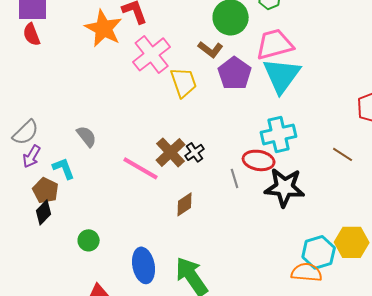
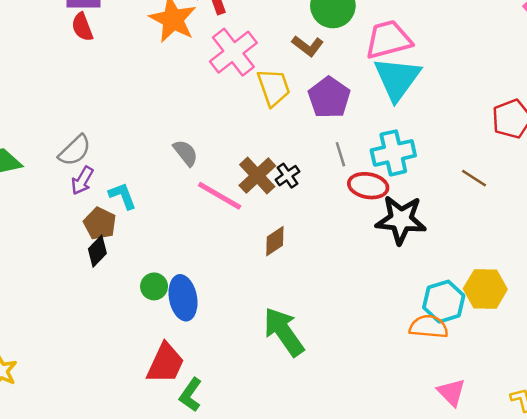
purple pentagon: (235, 73) -> (329, 97), moved
gray semicircle: (87, 136) -> (186, 153), moved
gray line: (235, 178) -> (340, 154), moved
blue ellipse: (144, 265) -> (183, 298), moved

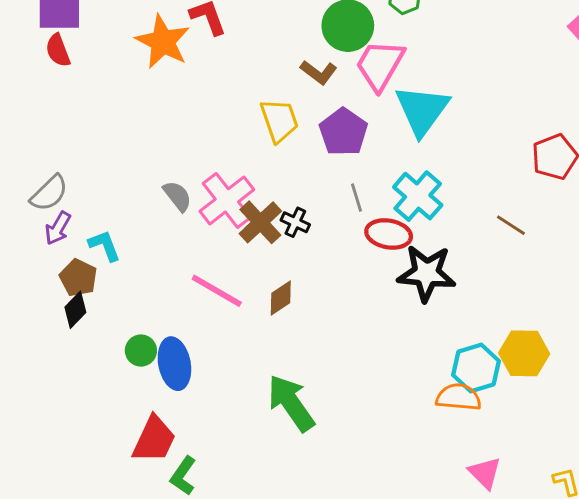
pink trapezoid: (388, 40) -> (380, 65), moved, turned -45
pink cross: (233, 52) -> (227, 200), moved
cyan cross: (393, 153) -> (418, 196), turned -36
black cross: (288, 176) -> (295, 222), turned -30
pink line: (220, 196) -> (217, 291), moved

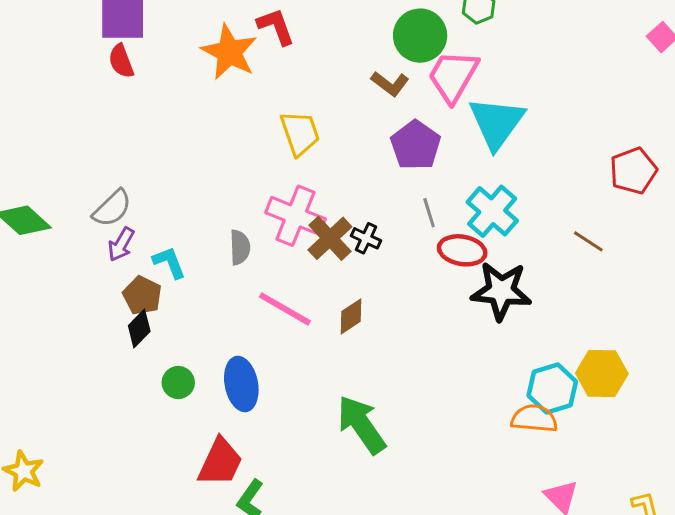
yellow trapezoid: (279, 120) -> (300, 133), moved
gray semicircle: (177, 196) -> (240, 247), moved, turned 36
pink cross: (227, 200) -> (295, 216), turned -30
green circle: (141, 351) -> (178, 383), moved

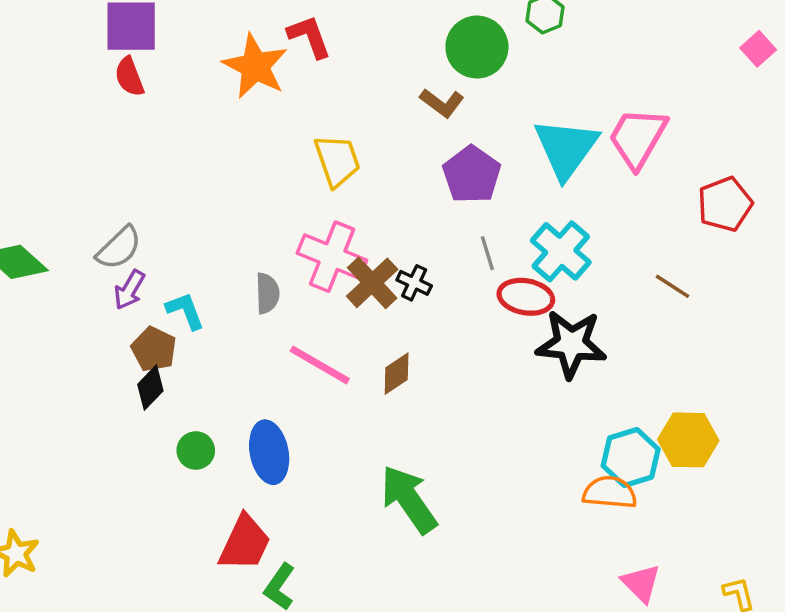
pink trapezoid: (453, 76) -> (638, 138), moved

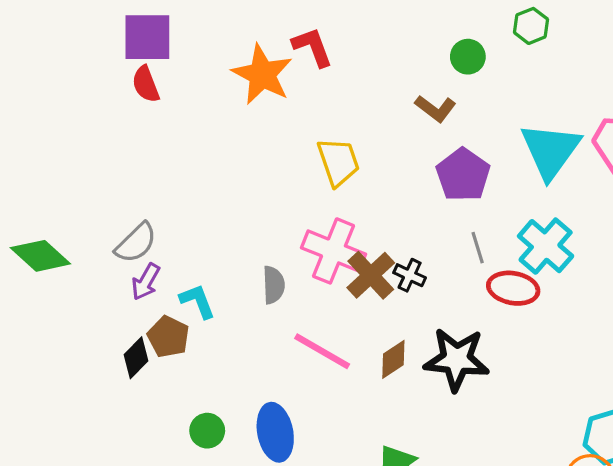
green circle: (477, 47) -> (468, 57), size x0.6
black star: (571, 344) -> (457, 359), moved
black diamond: (150, 388) -> (136, 358), moved

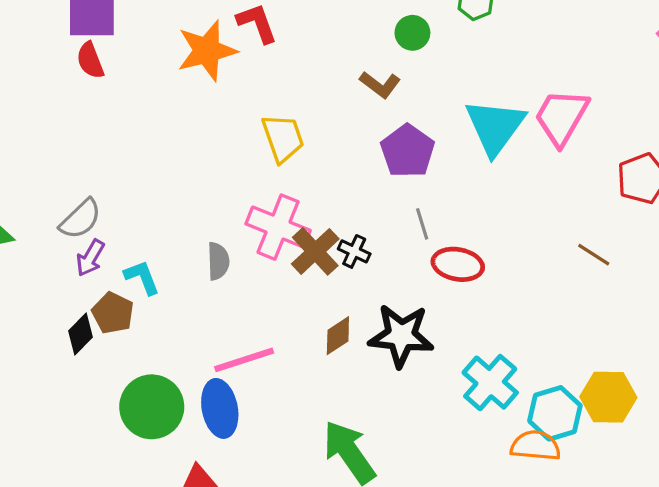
orange star: (262, 74) -> (207, 51), turned 30
cyan cross: (546, 246) -> (490, 383), moved
pink line: (322, 351) -> (244, 360), moved, turned -48
green circle: (207, 431) -> (152, 407), size x1.8

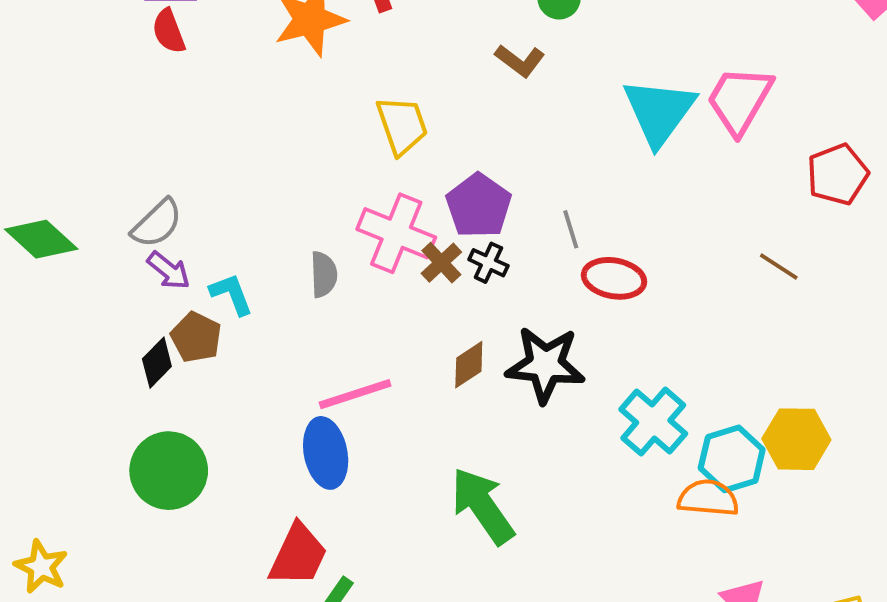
purple pentagon: (408, 151) -> (479, 206), moved
brown cross: (315, 251) -> (441, 263), size x0.7
purple arrow: (90, 258) -> (169, 271), turned -81
green circle: (152, 407) -> (169, 471), moved

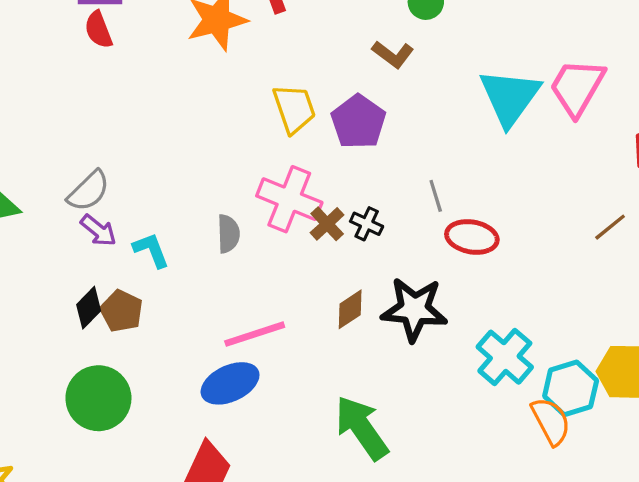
purple pentagon: (479, 206) -> (358, 122), moved
brown line: (779, 267) -> (610, 227), turned -72
brown pentagon: (196, 337) -> (121, 311), moved
blue ellipse: (326, 453) -> (230, 383), turned 76
orange semicircle: (708, 498) -> (551, 421), turned 57

